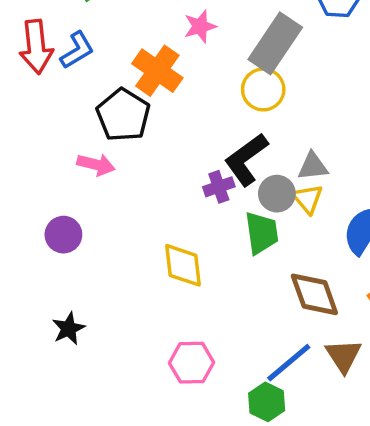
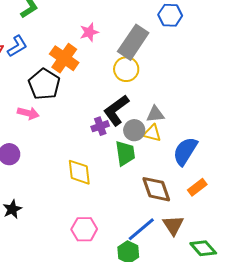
yellow triangle: (308, 199) -> (152, 133), turned -36

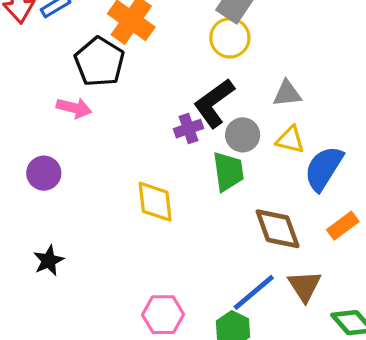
gray triangle: (155, 114) -> (287, 94), moved
yellow triangle: (152, 133) -> (290, 140), moved
pink hexagon: (84, 229) -> (163, 315), moved

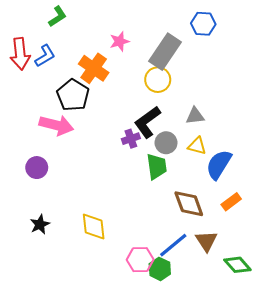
pink arrow: (74, 108) -> (56, 125), size x1.5
yellow diamond: (155, 202) -> (94, 227), moved
pink hexagon: (163, 315) -> (140, 260), moved

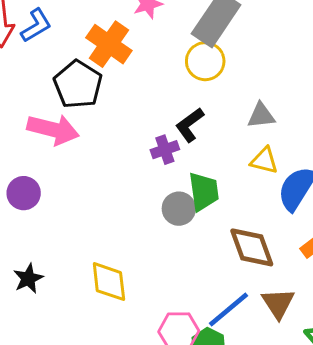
black L-shape: (147, 122) -> (190, 125), size x0.7
gray circle: (166, 143) -> (179, 209), moved

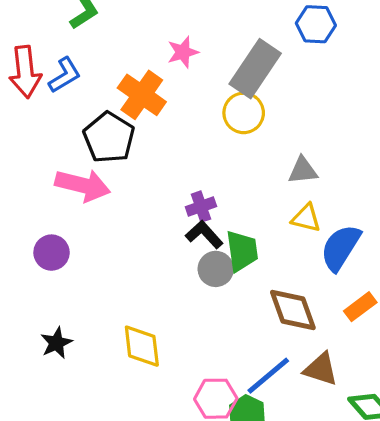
black L-shape: (190, 125) -> (204, 234), moved, turned 84
brown triangle: (278, 303) -> (321, 369), turned -39

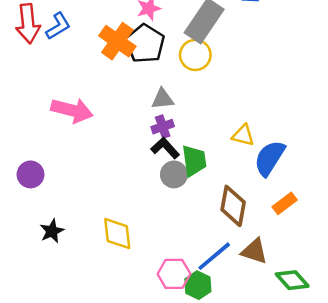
black pentagon: (109, 138) -> (145, 44), moved
gray triangle: (303, 170) -> (163, 99), moved
purple circle: (52, 253) -> (31, 174), moved
brown diamond: (293, 310) -> (233, 206), turned 30

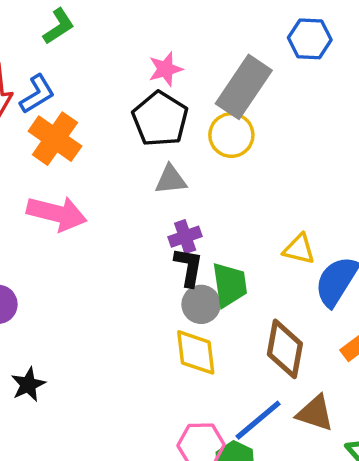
orange cross: (117, 41) -> (55, 139), moved
gray triangle: (163, 99) -> (171, 180), moved
black L-shape: (165, 148) -> (189, 267), turned 52
yellow diamond: (117, 234) -> (196, 352), moved

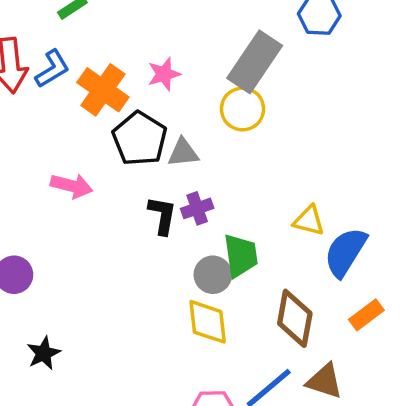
pink star: (165, 69) -> (164, 74), moved
black pentagon: (160, 119) -> (140, 139), moved
orange cross: (55, 139) -> (103, 90), moved
pink arrow: (57, 213) -> (72, 186), size x0.7
black L-shape: (189, 267) -> (162, 215), moved

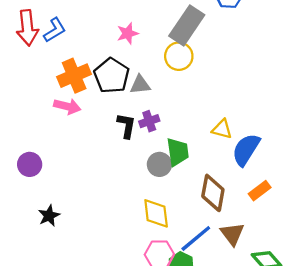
orange cross: (103, 90) -> (74, 76), moved, turned 32
yellow diamond: (208, 322) -> (156, 213), moved
brown triangle: (325, 381) -> (232, 234), turned 35

